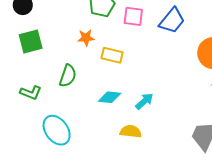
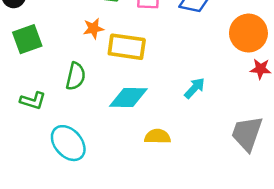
yellow rectangle: (112, 55) -> (127, 47), size x1.4
cyan diamond: (110, 97) -> (128, 98), size x1.4
cyan arrow: (144, 101) -> (195, 88), moved

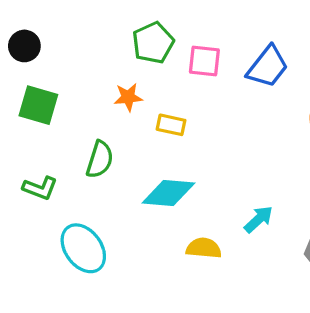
green square: (27, 39) -> (38, 105), turned 32
yellow rectangle: (127, 47) -> (171, 125), size x0.6
cyan arrow: (195, 88) -> (259, 219), moved

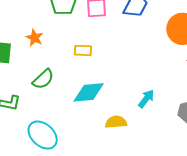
orange star: (128, 97) -> (35, 38), moved, turned -30
green semicircle: (100, 159) -> (43, 79), turned 40

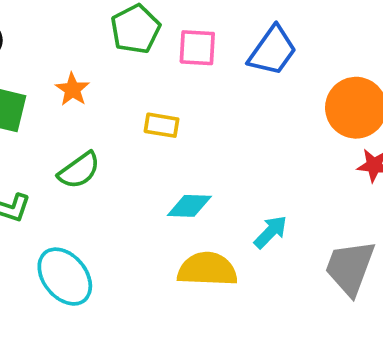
cyan diamond: (89, 92) -> (189, 206), moved, size x0.7
yellow semicircle: (116, 122) -> (207, 269), size x1.4

